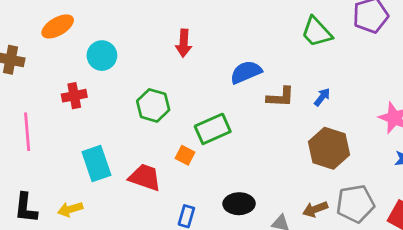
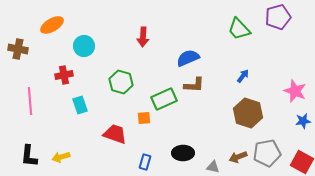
brown L-shape: (281, 97) -> (194, 85), moved
orange square: (185, 155) -> (144, 118), turned -32
cyan rectangle: (96, 164) -> (80, 105), moved, size x0.7

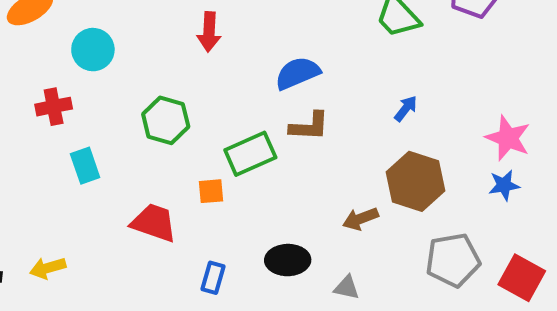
blue star: (303, 121) -> (504, 185), moved
brown arrow: (238, 157) -> (360, 219), moved

